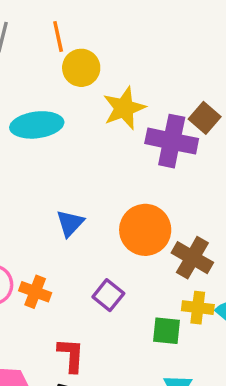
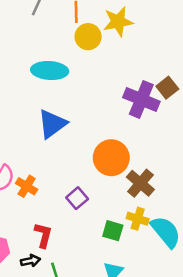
yellow star: (124, 108) -> (118, 22), moved
blue triangle: (70, 223) -> (52, 124), moved, size x1.5

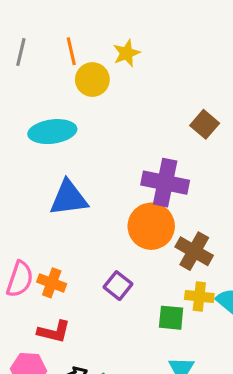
yellow star: (118, 22) -> (127, 53), size x0.7
purple cross: (141, 99) -> (165, 183), moved
blue triangle: (52, 124) -> (69, 198), turned 40
red L-shape: (43, 235) -> (54, 332), moved, turned 100

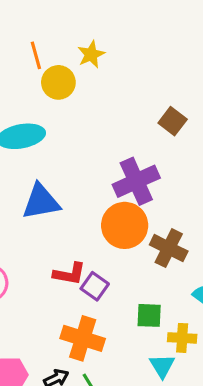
purple cross: (165, 183) -> (136, 181), turned -33
orange cross: (52, 283) -> (83, 338), moved, size x1.5
yellow cross: (199, 297) -> (182, 338), moved
red L-shape: (54, 332) -> (69, 274), moved

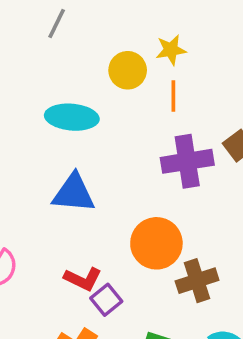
orange line: (36, 55) -> (173, 96), moved
purple cross: (136, 181) -> (187, 161), moved
brown cross: (169, 248) -> (197, 281), turned 30

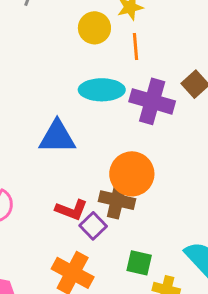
cyan ellipse: (72, 117) -> (102, 90), moved
purple cross: (187, 161) -> (152, 101), turned 30
brown cross: (197, 281) -> (117, 200), moved, turned 36

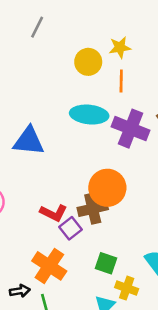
blue triangle: (57, 137) -> (29, 141), moved
brown cross: (117, 200) -> (93, 209), turned -32

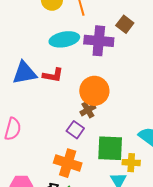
brown cross: (93, 209) -> (88, 110), size x0.7
red L-shape: (54, 213) -> (53, 75), moved
green square: (106, 263) -> (110, 148), size x1.6

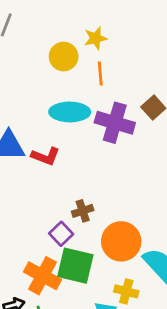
orange circle: (94, 91) -> (121, 241), moved
green square: (110, 148) -> (75, 266), moved

